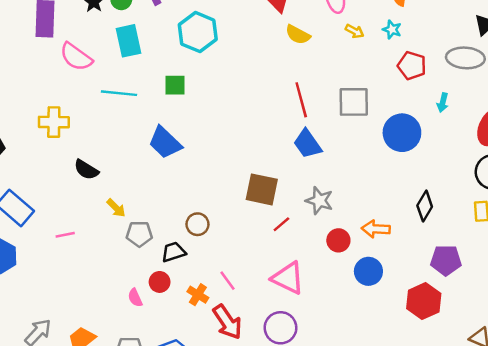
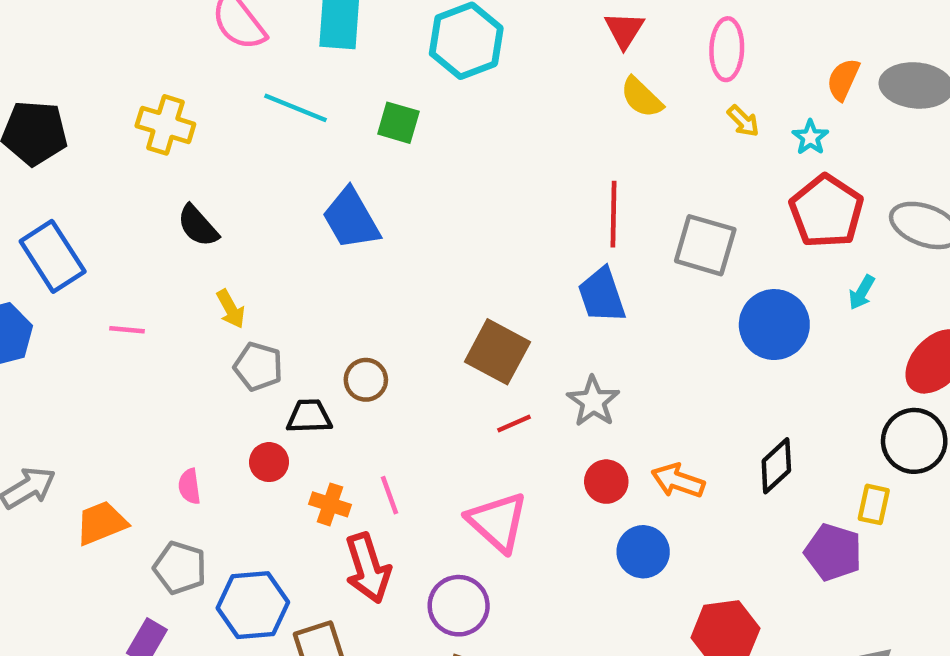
red pentagon: (412, 66) -> (826, 211), size x1.4
purple pentagon: (446, 260) -> (833, 552), moved
orange cross: (198, 295) -> (330, 504), turned -30
pink semicircle: (135, 298) -> (189, 486), moved

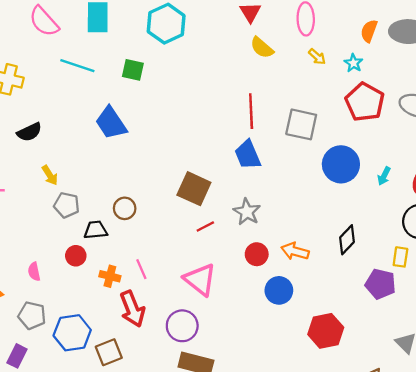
black semicircle: (198, 226) -> (29, 132), turned -70
cyan arrow: (862, 292) -> (384, 176), moved

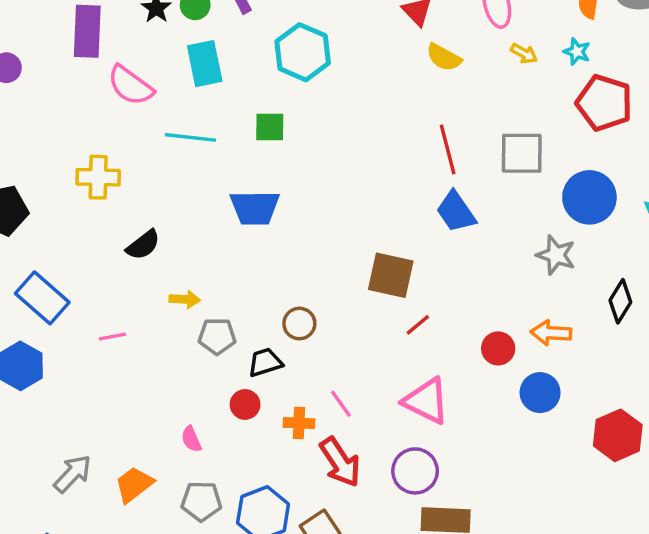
blue trapezoid: (111, 123) -> (255, 208), turned -45
yellow arrow: (50, 175) -> (185, 299), turned -42
gray star: (247, 212) -> (556, 255), moved

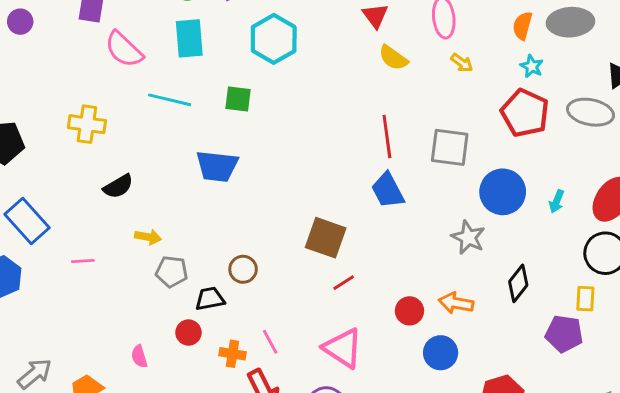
cyan star: (577, 52) -> (532, 66), moved

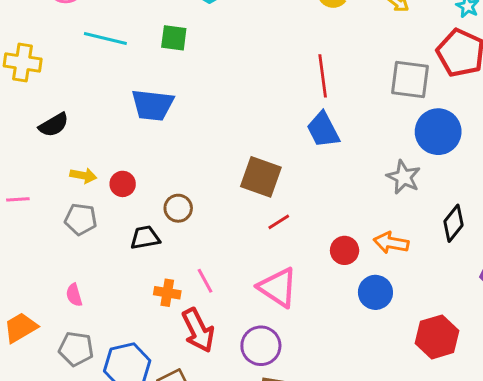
gray square: (450, 147) -> (410, 80), moved
gray pentagon: (172, 272) -> (81, 219), moved
red circle: (188, 333) -> (123, 184), moved

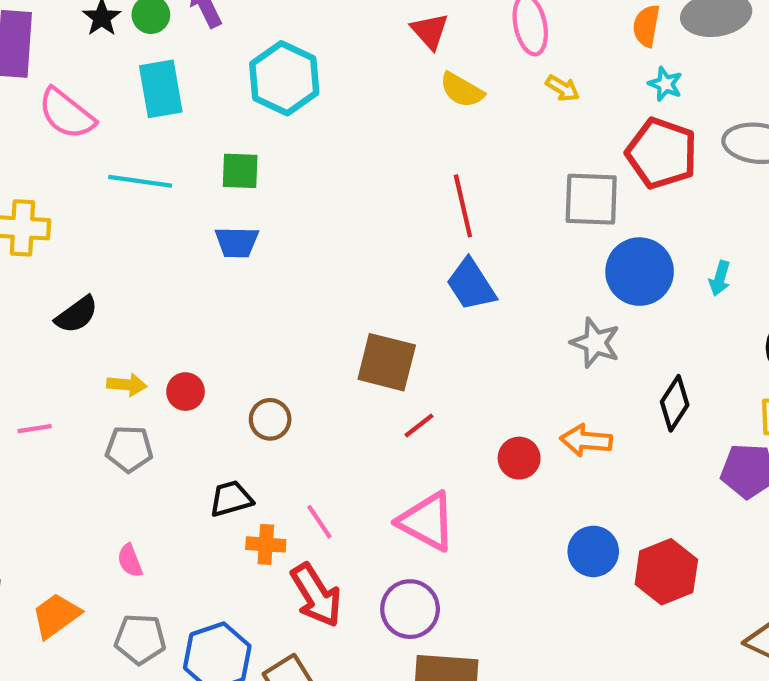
blue trapezoid: (153, 105) -> (237, 242), moved, size x0.7
black trapezoid: (145, 238) -> (231, 499), moved
blue circle: (375, 292) -> (593, 551), moved

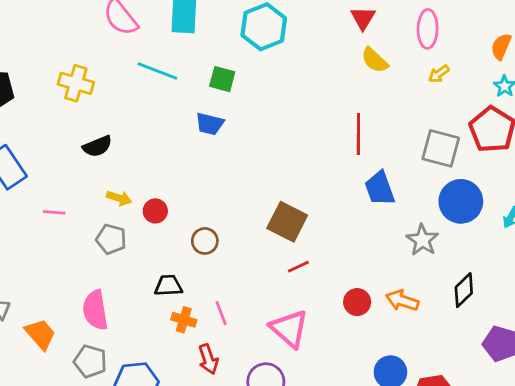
yellow arrow: (563, 88) -> (439, 74), turned 100
blue trapezoid: (471, 285) -> (380, 188), moved
pink semicircle: (130, 561) -> (95, 310), size x1.8
red arrow: (316, 595) -> (208, 359), size x0.7
orange trapezoid: (56, 616) -> (40, 334), turned 72

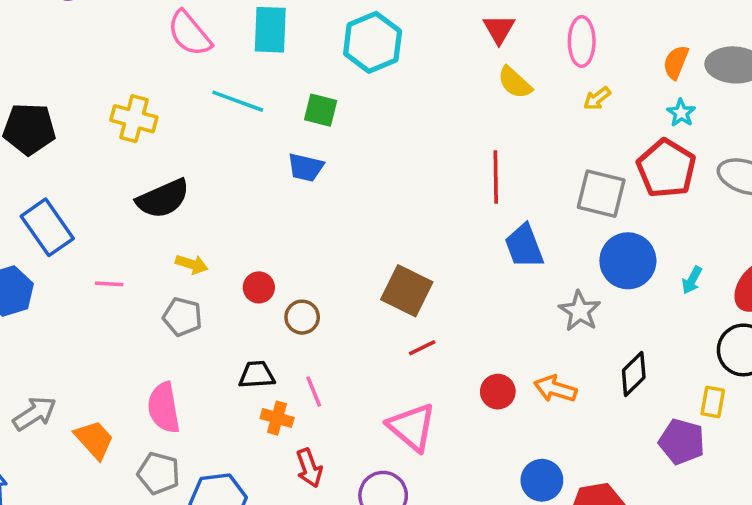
black semicircle: (97, 146) -> (163, 199), size x1.4
red circle: (155, 211) -> (259, 287), moved
pink line: (221, 313) -> (314, 392), moved

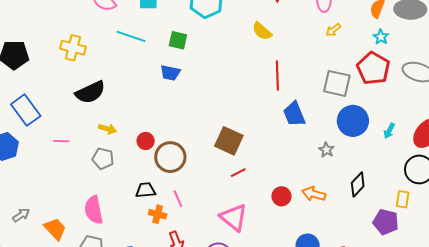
yellow semicircle: (515, 83) -> (262, 31), moved
gray star: (580, 311) -> (326, 150), size x0.7
brown circle: (302, 317) -> (170, 157), size x1.6
gray arrow: (35, 414) -> (21, 215), size x0.7

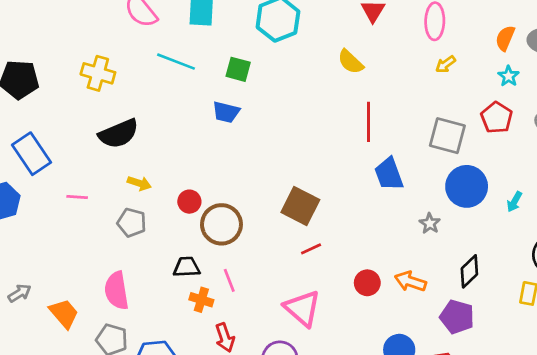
red pentagon: (373, 68) -> (497, 118), size x0.7
purple pentagon: (386, 222) -> (457, 317), moved

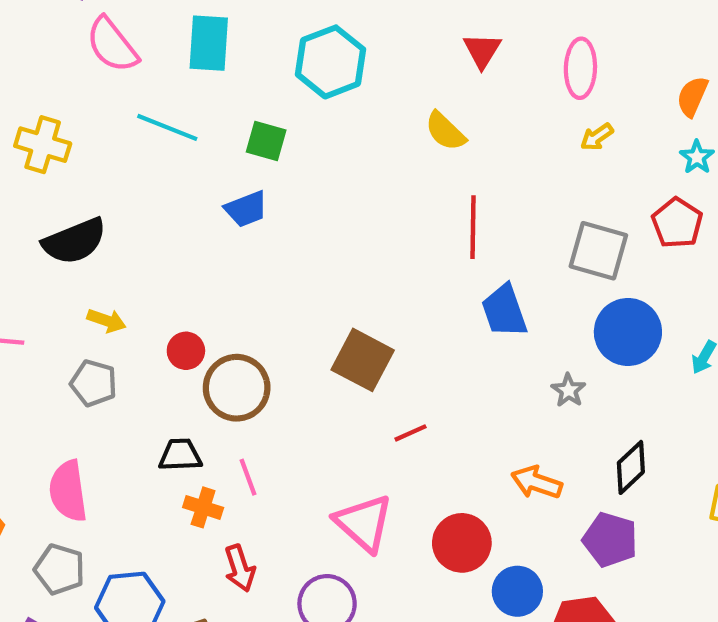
blue trapezoid: (226, 112) -> (246, 209), turned -36
red line: (311, 249) -> (410, 433), moved
red circle: (367, 283) -> (462, 543), moved, size x1.4

